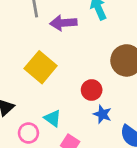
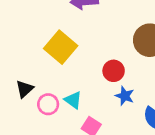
pink circle: (28, 133) -> (48, 104), moved

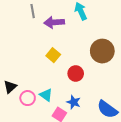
yellow square: (61, 47) -> (53, 55), moved, size x0.6
blue star: (125, 96) -> (74, 102), moved

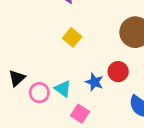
red circle: (76, 74) -> (118, 72), moved
blue star: (74, 102) -> (94, 82), moved

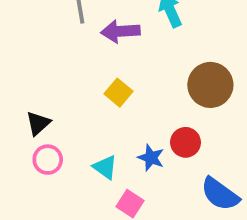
black triangle: (17, 78) -> (38, 123), moved
pink circle: (39, 93) -> (48, 160), moved

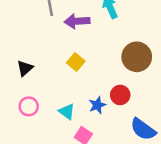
black triangle: (38, 123) -> (25, 68), moved
blue star: (151, 158) -> (97, 105), turned 30

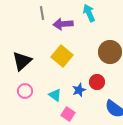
yellow square: (76, 62) -> (62, 56), size x1.5
black triangle: (25, 68) -> (22, 61), size x1.5

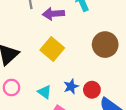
red circle: (97, 82) -> (92, 90), moved

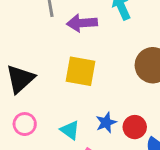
yellow square: (52, 49) -> (80, 71), turned -30

